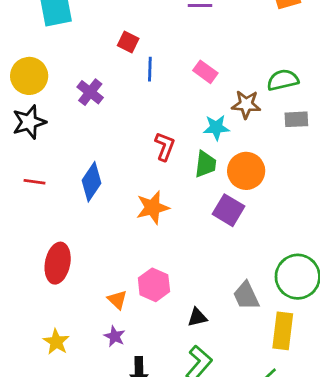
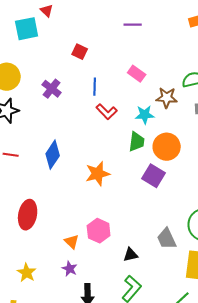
blue line: (150, 69) -> (95, 87), moved
red L-shape: (165, 146) -> (107, 112), moved, turned 115

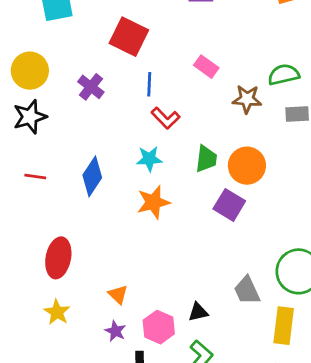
red square: (80, 52) -> (129, 37), size x1.8
cyan star: (145, 115) -> (149, 159), moved
pink hexagon: (99, 231) -> (159, 327), moved
yellow star: (27, 273) -> (57, 312), moved

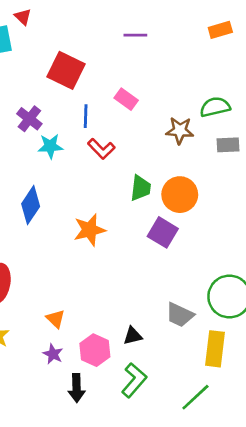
pink rectangle: (206, 67) -> (126, 99), moved
cyan star: (149, 159) -> (50, 146), moved
gray trapezoid: (247, 290) -> (180, 315), turned -40

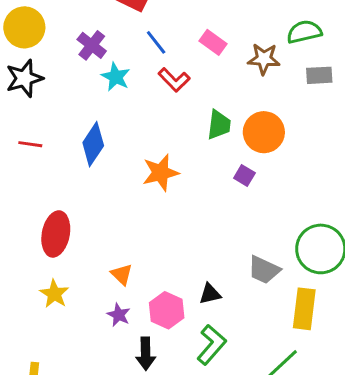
pink rectangle: (126, 99) -> (213, 42), moved
blue line: (86, 116) -> (156, 42), turned -40
cyan star: (50, 146) -> (116, 77), turned 30
purple square: (163, 232) -> (244, 176), size x0.6

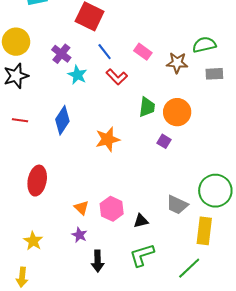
yellow star: (54, 294) -> (33, 241), moved
pink hexagon: (167, 310) -> (112, 209), moved
green L-shape: (211, 345) -> (142, 255), turned -148

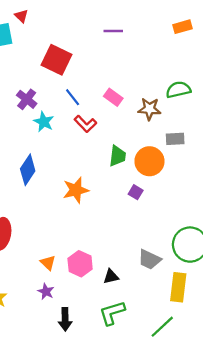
gray rectangle: (214, 74) -> (175, 139), moved

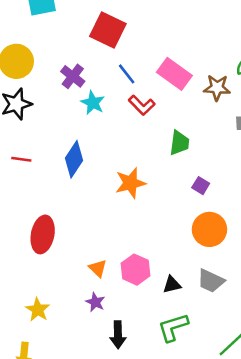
pink rectangle: (113, 97) -> (174, 74), size x1.5
orange circle: (149, 161) -> (209, 229), moved
gray trapezoid: (149, 259) -> (211, 281), moved

